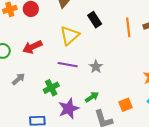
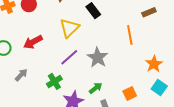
orange line: (128, 27) -> (130, 35), moved
purple line: (68, 65) -> (69, 57), turned -48
gray star: (96, 67) -> (98, 57), size x1.5

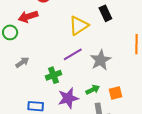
red arrow: (33, 42) -> (28, 17), moved
orange square: (130, 94) -> (116, 93), moved

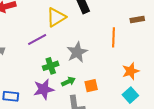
purple line: (73, 54) -> (37, 39), moved
green cross: (54, 75) -> (51, 66), moved

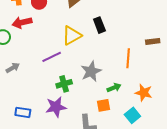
orange star: (131, 71) -> (144, 93), turned 30
green arrow: (68, 81) -> (114, 88), moved
cyan square: (130, 95) -> (132, 115), moved

